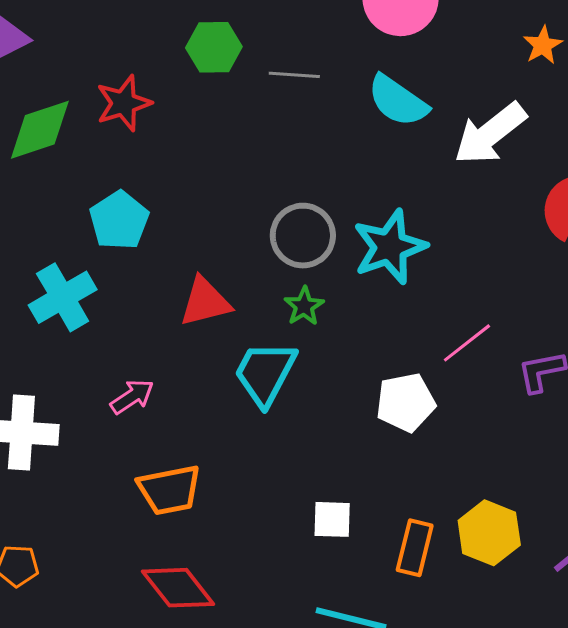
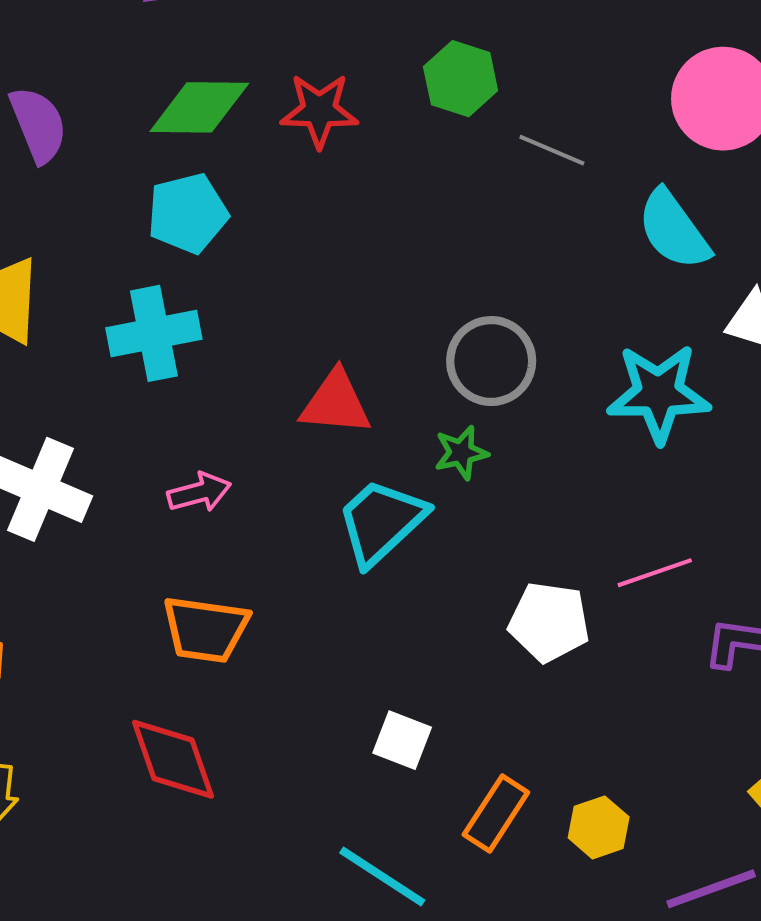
cyan pentagon: (119, 220) -> (188, 213), moved
cyan star: (390, 247) -> (659, 393), moved
yellow hexagon: (489, 533) -> (599, 827), size x0.7

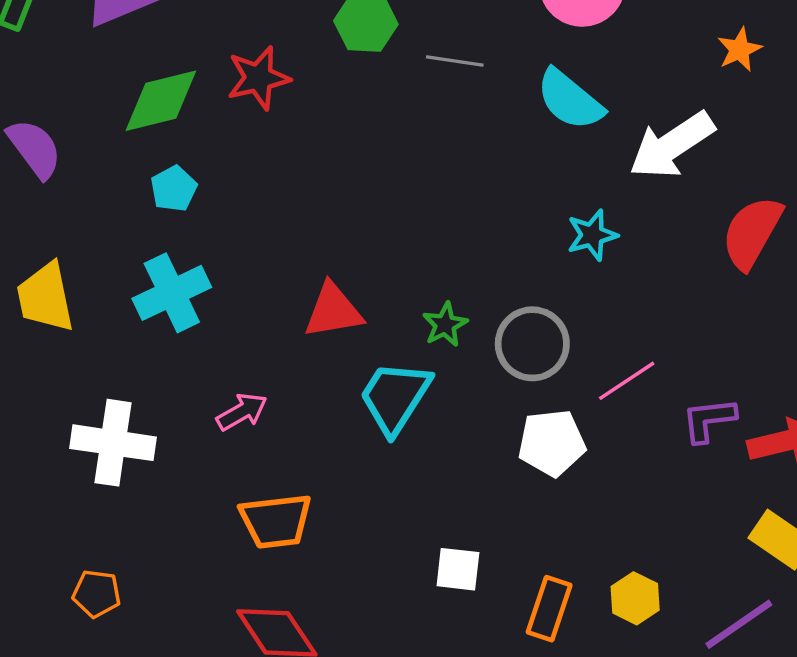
cyan pentagon: (188, 213) -> (174, 189), size x0.7
gray circle: (491, 361) -> (532, 344), moved
cyan star: (659, 393) -> (592, 235), size x0.6

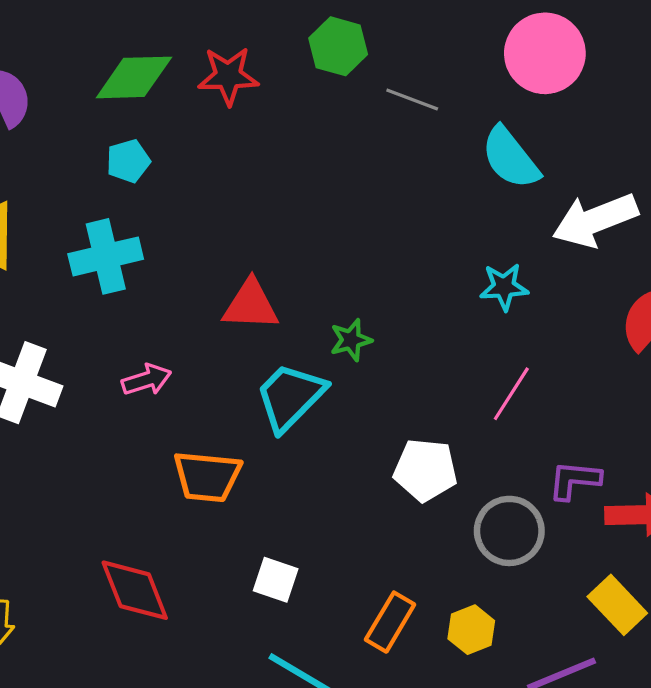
gray circle: (532, 344) -> (509, 531), moved
pink line: (627, 381) -> (511, 394), moved, turned -36
orange trapezoid: (276, 521) -> (207, 477), moved
white square: (458, 569) -> (276, 580), moved

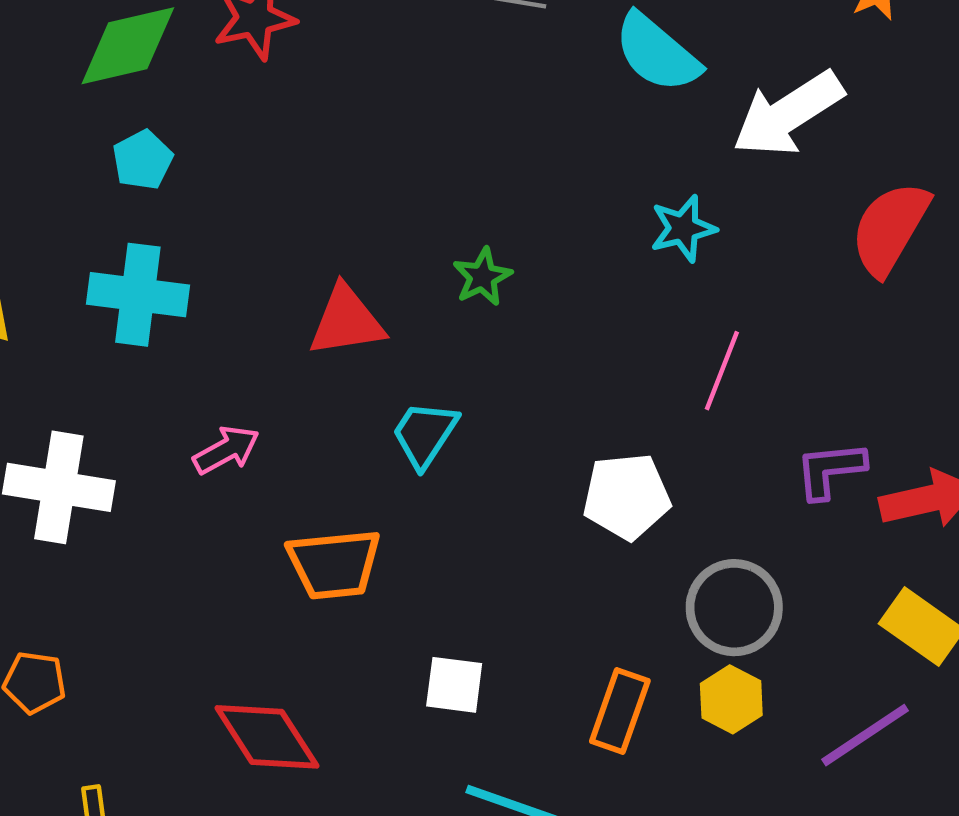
cyan cross: (106, 256) -> (138, 295), turned 32
green star: (351, 340) -> (482, 277), moved
cyan trapezoid: (290, 397) -> (425, 434), size x0.7
gray circle: (509, 531) -> (734, 608), moved

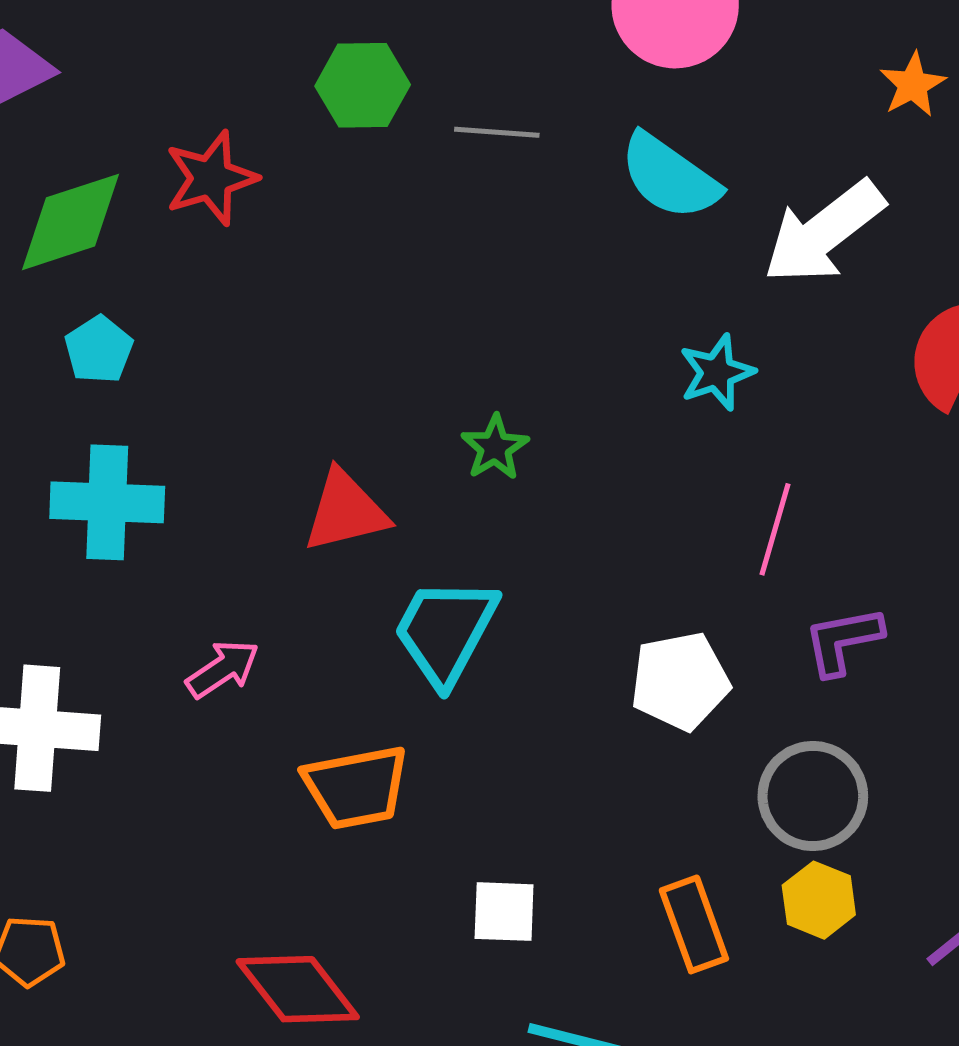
cyan trapezoid: (425, 434) -> (445, 631), size x1.4
purple L-shape: (830, 470) -> (843, 641), moved
orange rectangle: (620, 711) -> (694, 924), turned -34

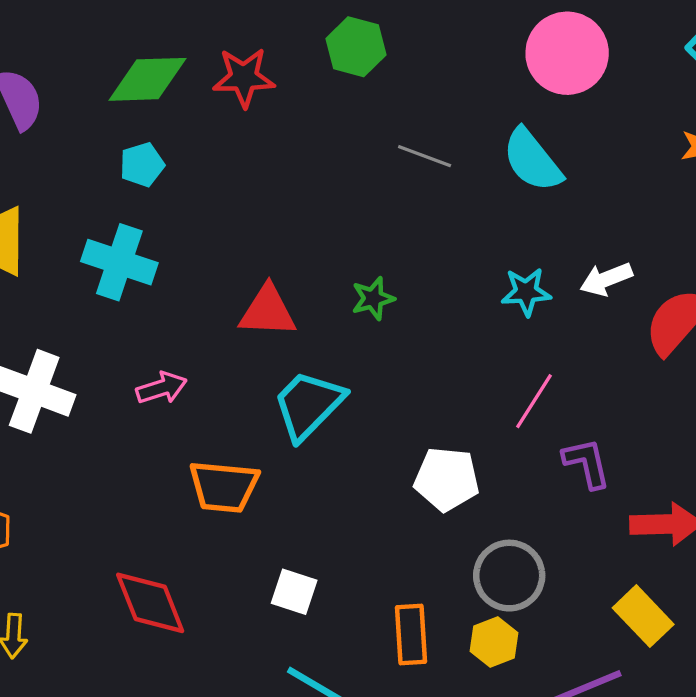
gray line: (497, 132) -> (425, 156), moved
white arrow: (824, 232) -> (606, 279), moved, size x0.6
purple L-shape: (843, 641) -> (587, 463), moved, turned 72

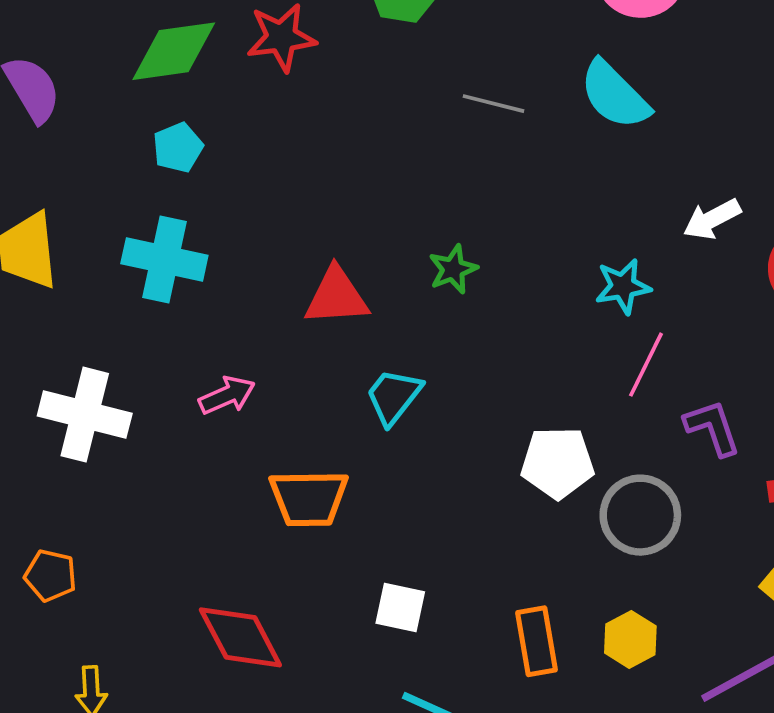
cyan star: (526, 292) -> (623, 286), moved
cyan trapezoid: (308, 405) -> (394, 396), size x0.7
gray circle: (509, 576) -> (640, 515), moved

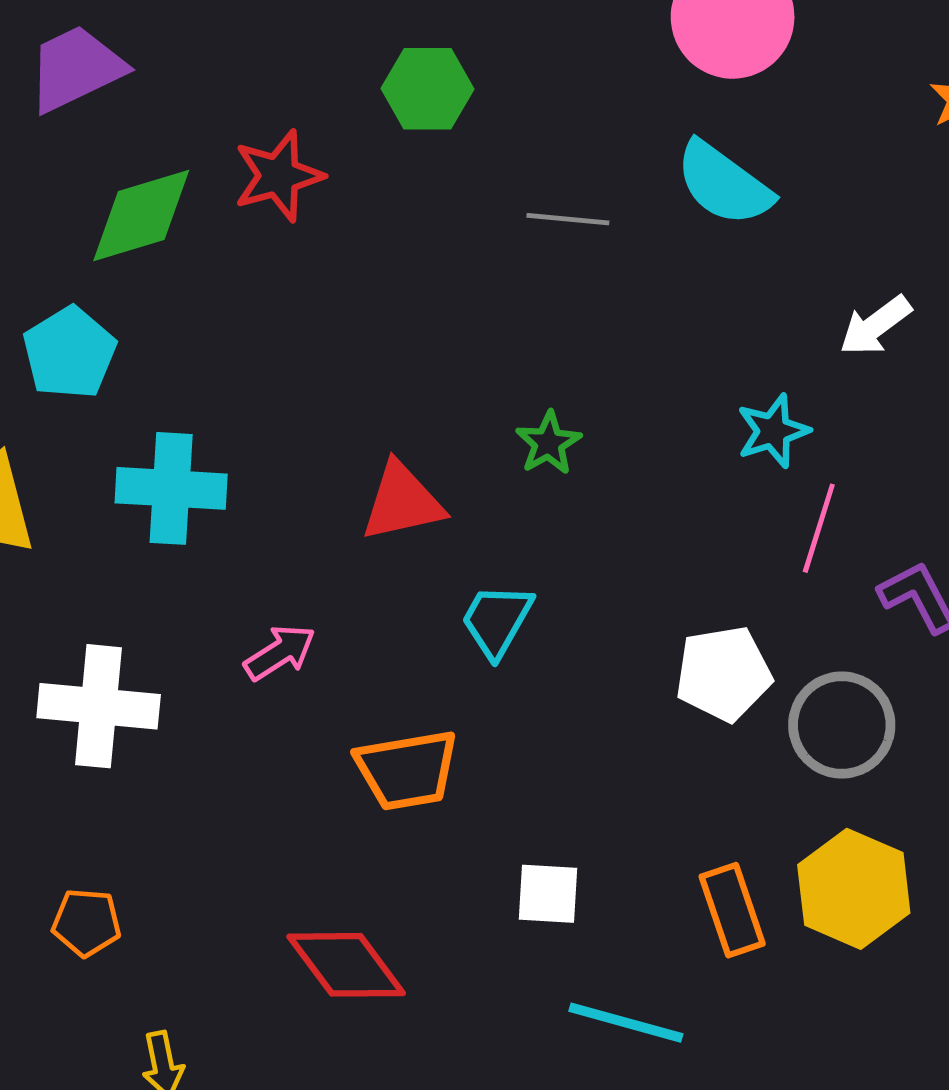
cyan pentagon: (178, 148) -> (69, 353), moved, size x1.4
yellow hexagon: (630, 639) -> (854, 889), size x1.6

